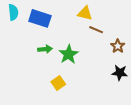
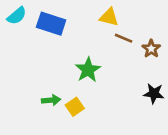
cyan semicircle: (13, 12) -> (17, 16), turned 56
brown star: (118, 46) -> (151, 49), moved
green arrow: (45, 49) -> (51, 100), moved

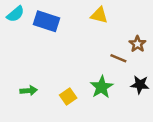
brown line: (124, 38) -> (118, 58), moved
green star: (88, 70) -> (102, 87), moved
green arrow: (51, 100) -> (29, 91), moved

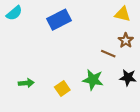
yellow triangle: (99, 15) -> (122, 14), moved
blue rectangle: (47, 21) -> (59, 20), moved, turned -45
green star: (102, 87) -> (93, 80), turned -30

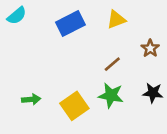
yellow triangle: (122, 14) -> (116, 20), moved, turned -35
brown line: (108, 54) -> (112, 64), moved, turned -64
yellow square: (62, 89) -> (74, 106), size x1.5

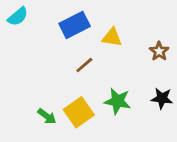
yellow triangle: (116, 20) -> (112, 37), moved, turned 30
brown line: (112, 64) -> (84, 65), moved
green arrow: (31, 99) -> (47, 116), moved, turned 42

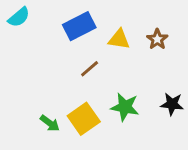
brown star: (159, 51) -> (157, 39), moved

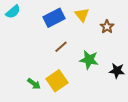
yellow triangle: (119, 39) -> (82, 15), moved, turned 42
green star: (125, 107) -> (89, 60), moved

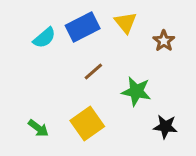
cyan semicircle: (13, 12) -> (44, 38), moved
black star: (117, 71) -> (165, 127), moved
green arrow: (34, 84) -> (38, 128), moved

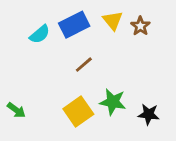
brown star: (164, 41) -> (140, 26), moved
green star: (136, 91) -> (113, 102), moved
green arrow: (38, 128) -> (16, 110), moved

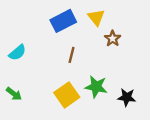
brown star: (140, 26) -> (113, 39), moved
cyan semicircle: (40, 34) -> (17, 53), moved
brown line: (84, 65) -> (71, 55), turned -35

